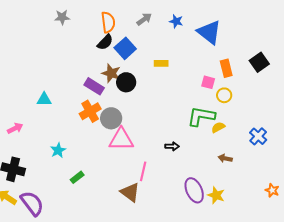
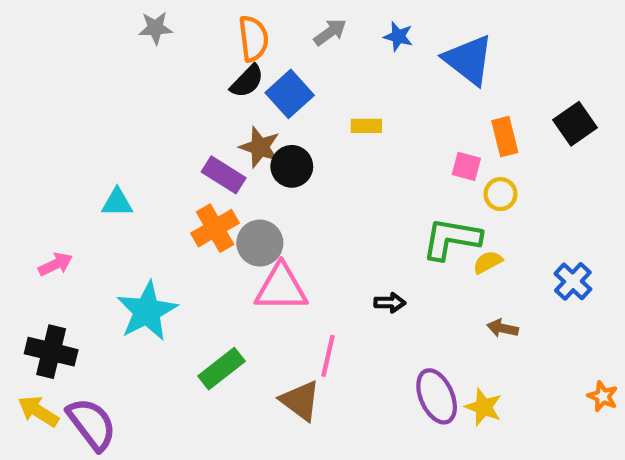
cyan star: (58, 150) -> (147, 311), size x1.8
green rectangle: (77, 177) -> (221, 369), moved, size x1.5

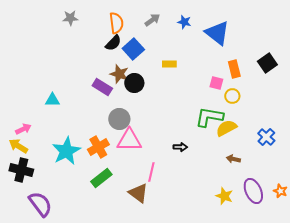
orange cross: (215, 228) -> (98, 147), moved
yellow semicircle: (488, 262) -> (226, 128), size x1.5
purple ellipse: (437, 396) -> (253, 191), moved
yellow arrow: (38, 411) -> (18, 146), moved

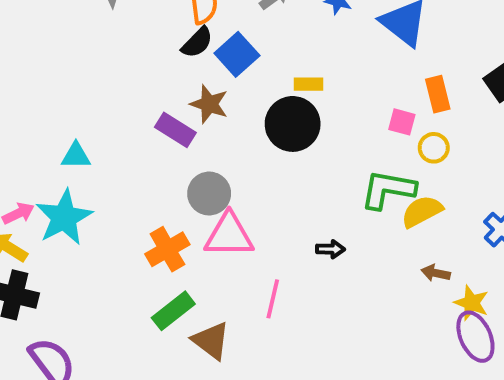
black circle: (134, 83) -> (293, 124), moved, size x1.4
cyan star: (66, 151) -> (64, 217), moved
brown triangle: (138, 193) -> (211, 341), moved
yellow star: (224, 196) -> (472, 303), moved

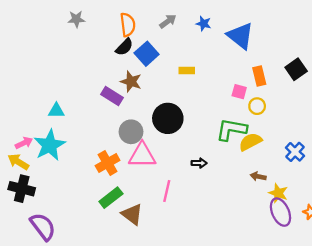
black circle: (293, 124) -> (168, 118), moved

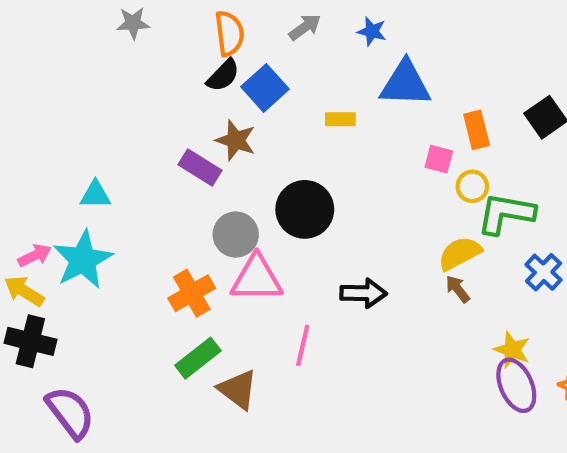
blue triangle: (240, 36) -> (405, 84), moved, turned -36
green L-shape: (231, 130) -> (506, 214), moved
black arrow: (199, 163) -> (363, 293), size x1.5
brown arrow: (258, 176) -> (458, 289), moved, turned 40

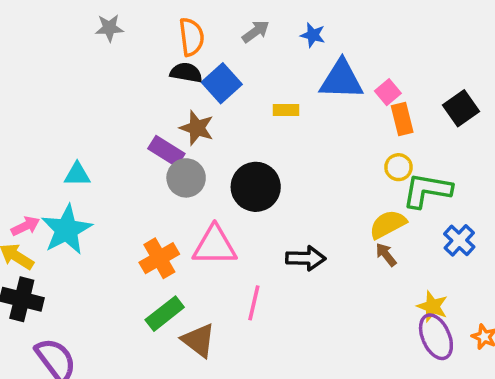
black semicircle: (223, 75) -> (186, 73), turned -124
pink square: (439, 159) -> (388, 92), moved, turned 35
gray circle: (236, 235) -> (186, 178), moved

